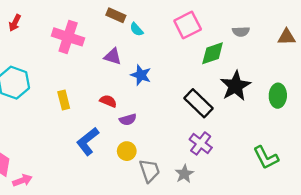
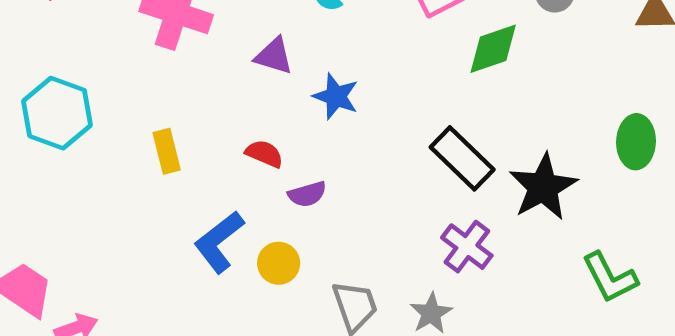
black star: (235, 86) -> (543, 187), moved
yellow circle: (127, 151) -> (279, 263), moved

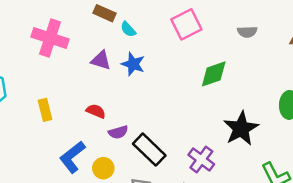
green diamond: (493, 49) -> (214, 74), moved
blue star: (336, 96) -> (133, 64), moved
black rectangle: (462, 158) -> (149, 150), moved

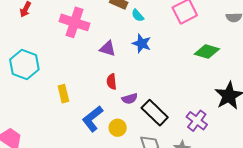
purple triangle: (101, 60) -> (108, 49), moved
green diamond: (214, 74) -> (207, 52), turned 35
yellow rectangle: (45, 110) -> (63, 94), moved
red semicircle: (96, 111) -> (112, 82), turned -119

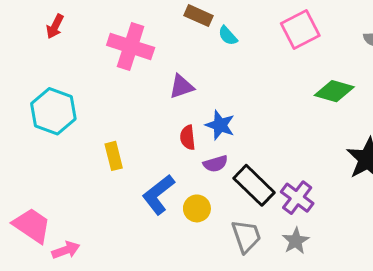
blue star: (142, 44) -> (220, 125), moved
purple triangle: (108, 49) -> (181, 87), turned -36
purple cross: (197, 121) -> (297, 198), moved

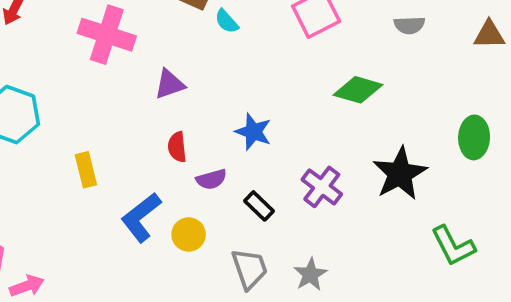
blue star: (220, 125) -> (253, 132), moved
black rectangle: (254, 185) -> (259, 206), size x0.6
purple cross: (297, 198) -> (322, 187), moved

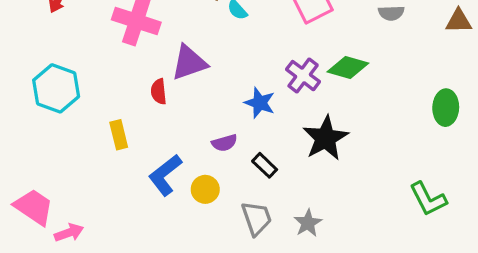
purple triangle: (170, 84) -> (189, 63), size x1.4
red semicircle: (177, 147) -> (159, 92), moved
black star: (400, 174) -> (325, 138), moved
purple cross: (322, 187) -> (303, 76), moved

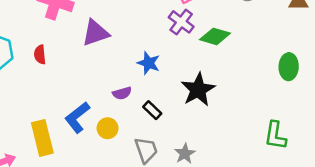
purple cross: (303, 76) -> (181, 22), moved
red semicircle: (159, 92) -> (40, 55), moved
yellow rectangle: (119, 135) -> (42, 138), moved, size x1.6
green L-shape: (428, 199) -> (275, 135), turned 36

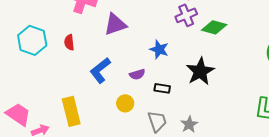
purple cross: (181, 22) -> (186, 15), turned 30
black rectangle: (152, 110) -> (162, 88), turned -35
blue L-shape: (77, 117) -> (100, 70), moved

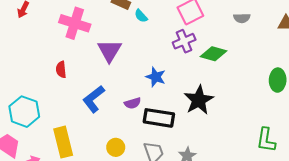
purple triangle: (115, 24) -> (109, 51), turned -40
cyan hexagon: (32, 40) -> (24, 112), moved
black rectangle: (162, 88) -> (159, 118), size x1.8
yellow circle: (125, 103) -> (116, 147), moved

